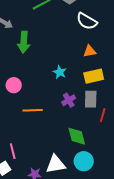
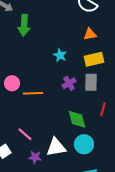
pink circle: (14, 85) -> (12, 83), moved
red line: (103, 115) -> (103, 109), moved
pink line: (13, 151) -> (25, 134), moved, turned -35

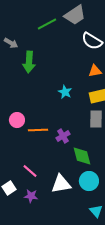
purple cross: (69, 83) -> (63, 136), moved
purple star: (35, 157) -> (31, 196), moved

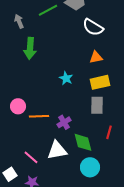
gray arrow: (11, 43) -> (19, 21), moved, turned -144
white triangle: (61, 184) -> (57, 150), moved

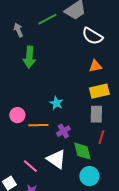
cyan star: (66, 78) -> (56, 103), moved
red line: (109, 132) -> (101, 137), moved
white triangle: (57, 150) -> (56, 159), turned 45

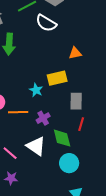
white semicircle: (92, 36) -> (46, 23), moved
yellow rectangle: (99, 91) -> (57, 78), moved

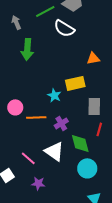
purple star: (11, 178) -> (38, 183), moved

